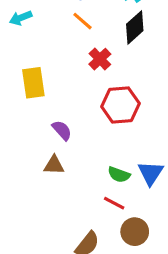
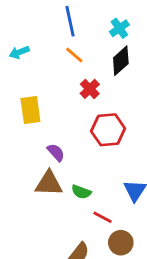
brown triangle: (54, 165) -> (49, 183), size x1.5
green semicircle: (119, 175) -> (81, 192), moved

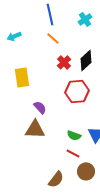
black diamond: (121, 61) -> (86, 60), moved
green semicircle: (81, 192) -> (74, 135), moved

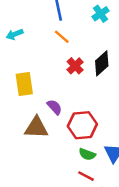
red hexagon: (77, 91) -> (82, 125), moved
purple semicircle: (40, 107) -> (54, 107), moved
brown triangle: (35, 129) -> (36, 128), moved

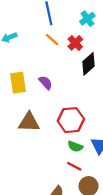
red cross: (75, 66) -> (75, 43), moved
purple semicircle: (54, 107) -> (46, 83), moved

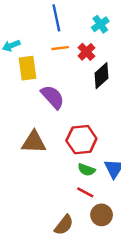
orange line: (52, 40) -> (60, 48), turned -48
yellow rectangle: (18, 83) -> (28, 68), moved
purple semicircle: (46, 83) -> (53, 97), size x1.5

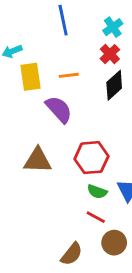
orange line: (60, 48) -> (69, 75), moved
red cross: (86, 52) -> (110, 54), moved

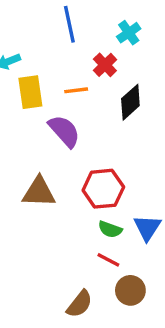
red cross: (110, 54) -> (105, 65), moved

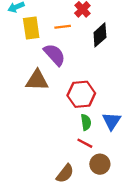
brown triangle: (39, 192) -> (37, 80), moved
green semicircle: (110, 229) -> (86, 122), turned -119

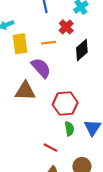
red line: (85, 143) -> (50, 148), moved

